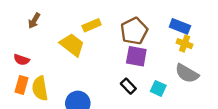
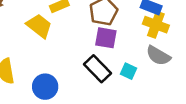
yellow cross: (185, 44) -> (156, 25), size x1.5
black rectangle: (128, 86) -> (98, 69), size x1.6

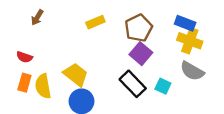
yellow trapezoid: (39, 26) -> (76, 75), moved
purple square: (106, 38) -> (141, 54), turned 30

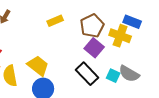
yellow cross: (190, 41) -> (120, 36), moved
gray semicircle: (192, 71) -> (129, 74), moved

